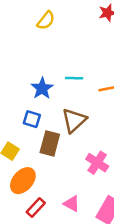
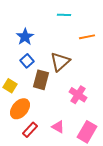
cyan line: (74, 78) -> (64, 15), moved
blue star: (42, 88) -> (25, 37), moved
blue square: (32, 119) -> (27, 61), turned 32

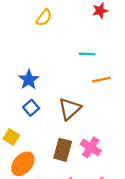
cyan line: (64, 15) -> (87, 54), moved
brown rectangle: (41, 80) -> (63, 150), moved

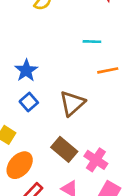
pink cross: (91, 147) -> (96, 160), moved
brown rectangle: (63, 150) -> (64, 149), turned -65

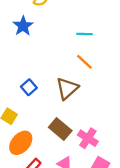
blue star: (26, 70) -> (23, 26), moved
orange line: (108, 70) -> (84, 62), moved, turned 54

